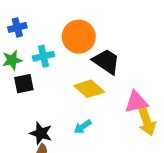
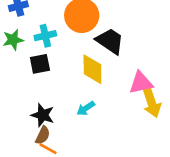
black square: (24, 84) -> (40, 64), moved
yellow diamond: (89, 89) -> (92, 69), turned 48

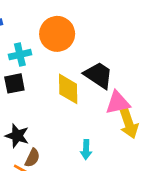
black trapezoid: (110, 41) -> (98, 75), moved
cyan arrow: (86, 108) -> (86, 150), moved, turned -54
brown semicircle: (43, 135) -> (32, 158), moved

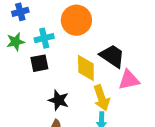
yellow arrow: (129, 123) -> (102, 98), moved
black star: (17, 136) -> (59, 100), moved

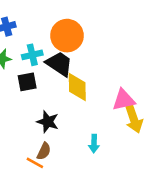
black trapezoid: (112, 56) -> (59, 64), moved
yellow arrow: (102, 98) -> (134, 119), moved

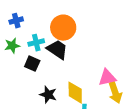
black square: (27, 82) -> (32, 64), turned 35
yellow diamond: (77, 87) -> (75, 93), moved

